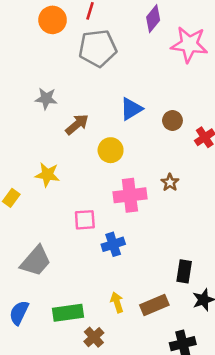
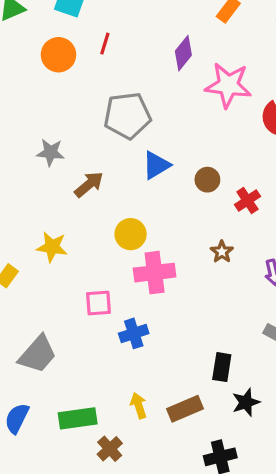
gray pentagon: (98, 48) -> (127, 116), moved
yellow circle: (111, 150) -> (131, 234), moved
brown star: (170, 182) -> (222, 252), moved

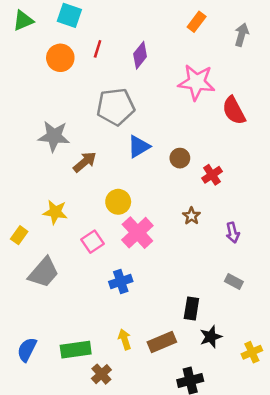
purple diamond: (183, 53) -> (140, 55), moved
gray star: (50, 152) -> (54, 136), size x1.4
pink cross: (155, 273) -> (137, 233), turned -36
pink square: (98, 303) -> (92, 242), moved, turned -30
gray trapezoid: (38, 354) -> (44, 272), moved

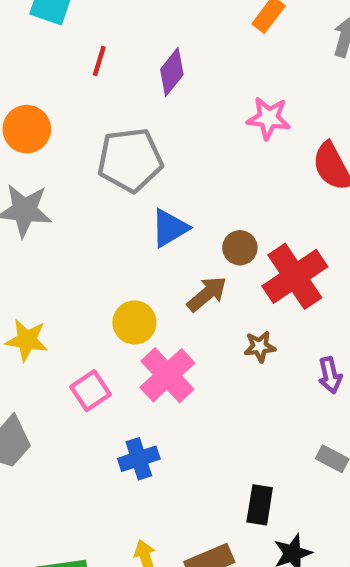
orange circle: (60, 58) -> (27, 129), moved
pink star: (197, 82) -> (269, 118), size x0.7
brown arrow: (85, 162) -> (207, 294), moved
red cross: (212, 175) -> (295, 276), size x1.8
brown star: (191, 216) -> (260, 347), turned 30

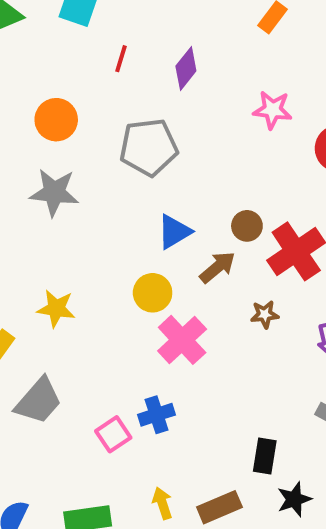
blue triangle: (170, 228) -> (174, 232), moved
pink square: (91, 391) -> (113, 434), moved

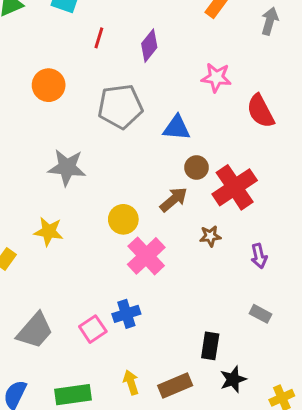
gray star: (54, 192) -> (67, 167), moved
blue triangle: (174, 232) -> (177, 128), moved, turned 36
gray trapezoid: (38, 401) -> (35, 331), moved

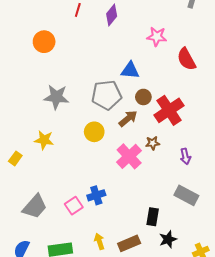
gray pentagon: (120, 106) -> (107, 95), moved
pink cross: (146, 256) -> (129, 156), moved
gray rectangle: (261, 314) -> (186, 195), size x1.6

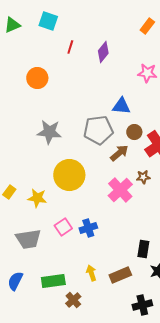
yellow circle: (94, 132) -> (69, 175), moved, size x1.6
yellow star: (44, 140) -> (37, 198), moved
pink square: (74, 206) -> (63, 227), moved
gray trapezoid: (35, 207) -> (28, 239), turned 40

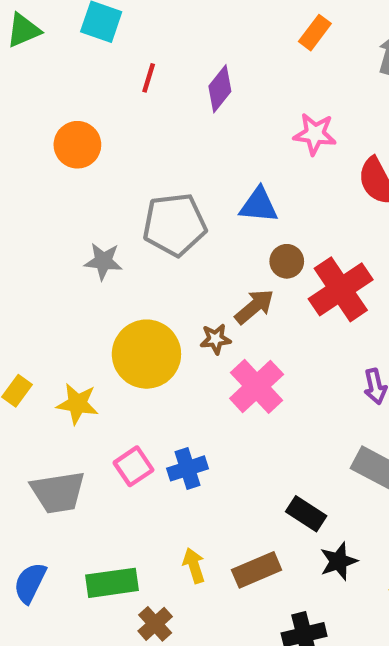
gray pentagon: (98, 130) -> (175, 225), moved
gray star: (49, 132) -> (103, 261), size x0.7
brown star: (143, 177) -> (216, 339), moved
black rectangle: (143, 249) -> (306, 514), turned -66

